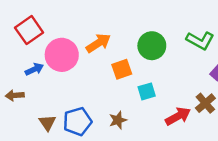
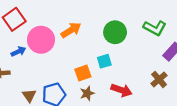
orange square: (122, 69) -> (83, 73), moved
cyan square: (147, 91) -> (104, 61), moved
red arrow: (178, 116) -> (121, 90), moved, turned 48

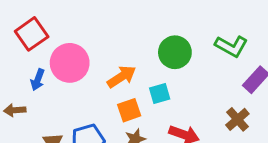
orange arrow: (71, 30) -> (122, 77), moved
blue arrow: (18, 52) -> (38, 80), turned 136

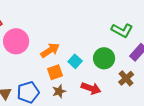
green circle: (175, 52) -> (104, 58), moved
cyan square: (160, 93) -> (75, 61), turned -32

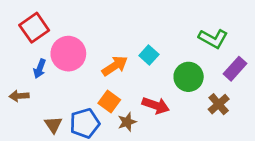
cyan square: (75, 61) -> (149, 55), moved
orange square: (55, 72) -> (109, 101), moved, turned -35
red arrow: (91, 88) -> (156, 106), moved

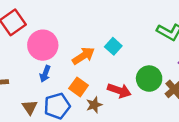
blue arrow: (40, 69) -> (45, 74), moved
green circle: (189, 77) -> (149, 79), moved

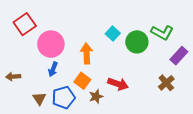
cyan square: (113, 46) -> (113, 34), moved
orange arrow: (83, 56) -> (87, 53), turned -60
green circle: (149, 79) -> (137, 42), moved

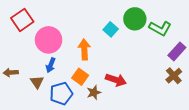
green circle: (137, 42) -> (135, 19), moved
brown cross: (166, 83) -> (174, 76), moved
brown triangle: (39, 99) -> (37, 82), moved

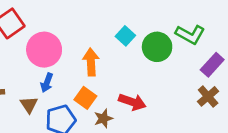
green circle: (135, 19) -> (157, 47), moved

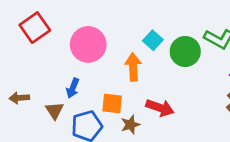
pink circle: (44, 50) -> (88, 44), moved
orange arrow: (91, 62) -> (133, 67), moved
orange square: (85, 98) -> (112, 104), turned -30

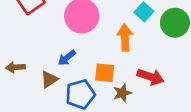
blue arrow: (73, 88) -> (67, 58), turned 30
brown triangle: (54, 111) -> (49, 79), turned 30

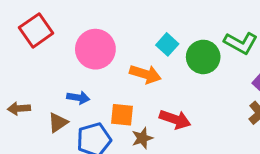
orange arrow: (125, 38) -> (145, 74), turned 110
blue arrow: (67, 58) -> (78, 98), turned -132

